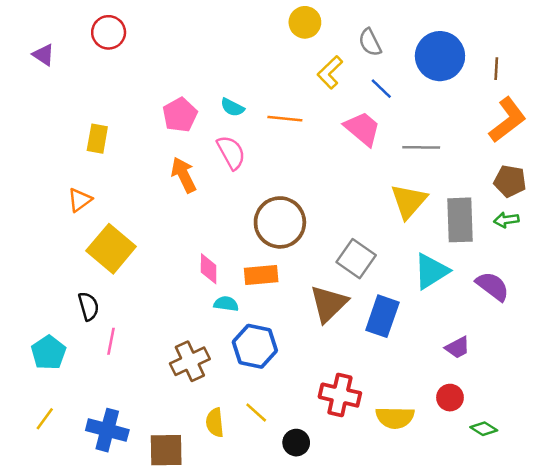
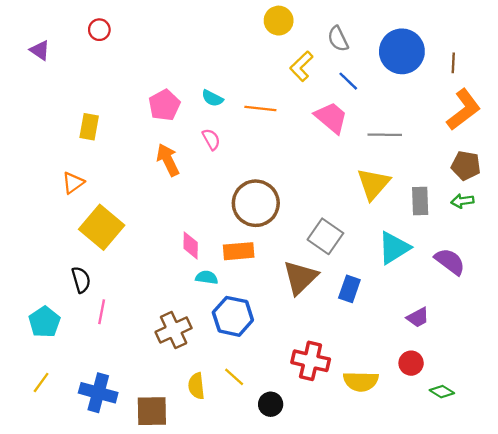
red circle: (109, 32) -> (99, 30), size x0.7
pink semicircle: (231, 152) -> (211, 139), size x0.7
gray rectangle: (460, 220) -> (420, 201), size x0.7
blue rectangle: (382, 316) -> (349, 289), size x0.7

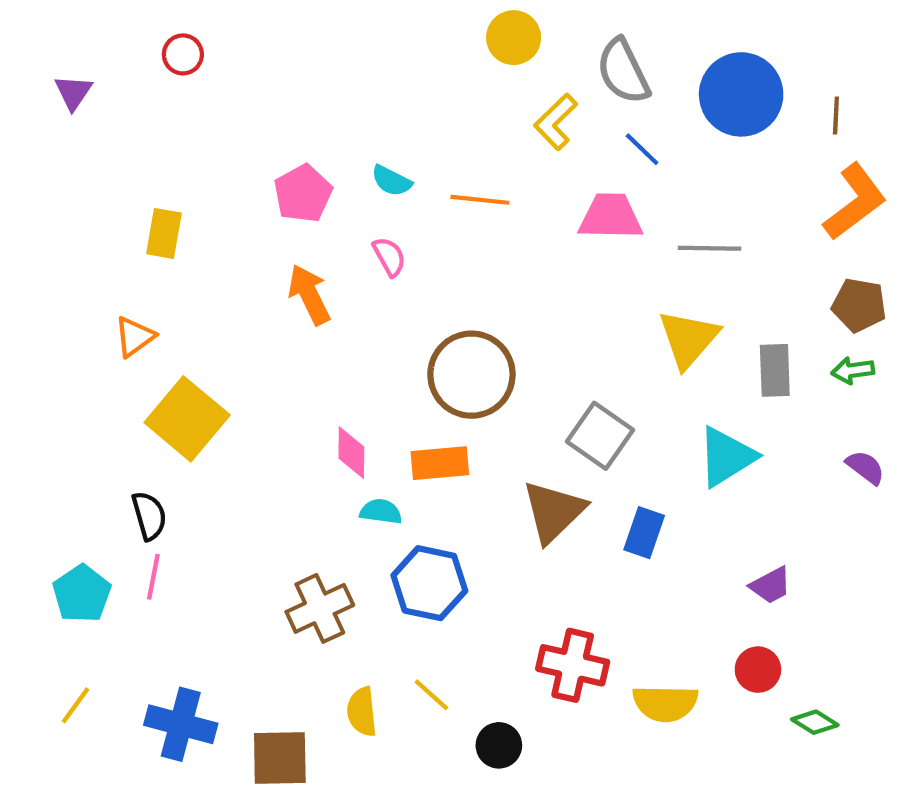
gray semicircle: (338, 39) -> (623, 71), size x1.4
purple triangle: (40, 50) -> (73, 92), turned 30
pink trapezoid: (331, 118) -> (610, 217), turned -39
purple semicircle: (450, 261) -> (865, 467), moved, size x0.7
pink line: (102, 312) -> (153, 577), moved

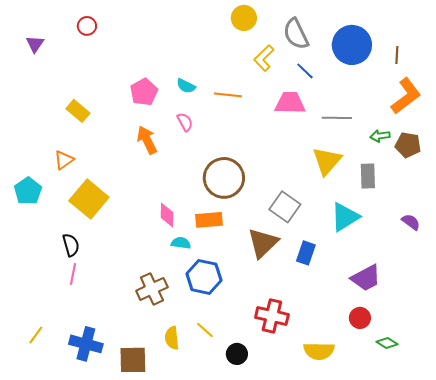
yellow rectangle: (164, 233) -> (78, 111), turned -60
green arrow: (853, 370) -> (380, 136), moved
purple trapezoid: (771, 585) -> (366, 278), size x1.5
cyan pentagon: (82, 594) -> (28, 191), moved
yellow semicircle: (665, 703) -> (319, 351), moved

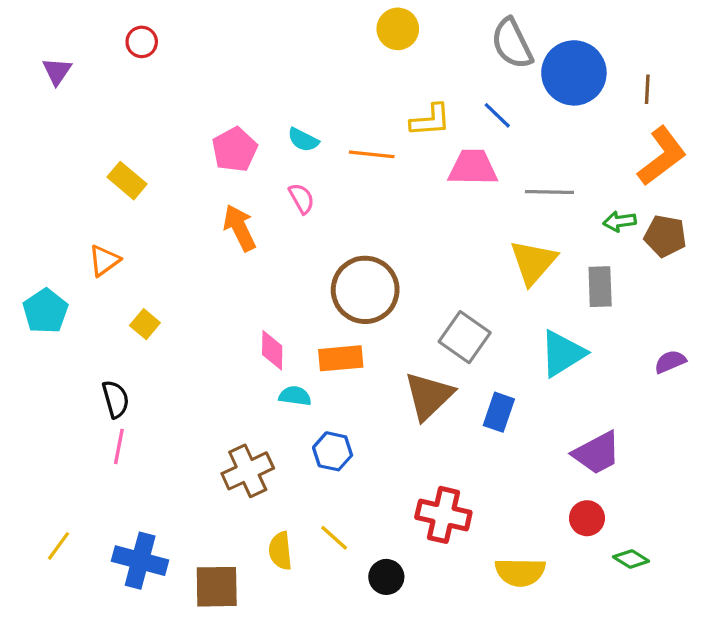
gray semicircle: (296, 34) -> (512, 44), moved
yellow L-shape: (264, 58) -> (430, 120), moved, turned -140
yellow square: (89, 199) -> (145, 324), size x0.5
purple semicircle: (411, 222) -> (670, 362), turned -60
blue hexagon: (204, 277) -> (333, 451), size x0.7

